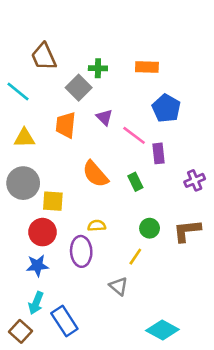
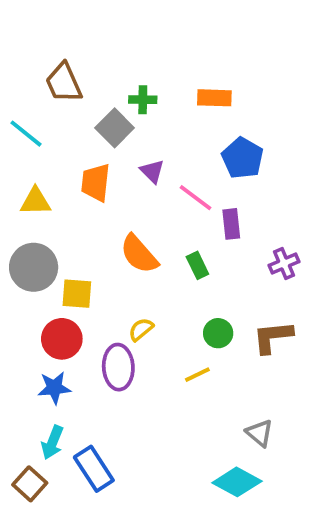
yellow semicircle: (97, 226) -> (141, 329), turned -36
yellow line: (135, 257) -> (197, 375), turned 30
gray triangle: (119, 286) -> (260, 433), moved

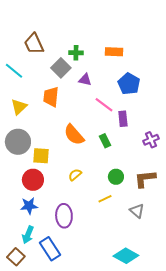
purple triangle: (152, 171) -> (85, 80), moved, turned -32
yellow triangle: (35, 201) -> (19, 107), turned -42
purple ellipse: (118, 367) -> (64, 216), moved
gray triangle: (260, 433) -> (137, 211), moved

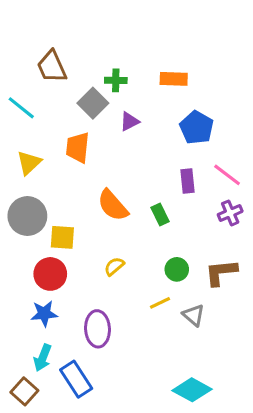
purple triangle: (85, 80) -> (130, 122), turned -40
pink line: (104, 105) -> (227, 175), moved
gray triangle: (137, 211) -> (194, 315), moved

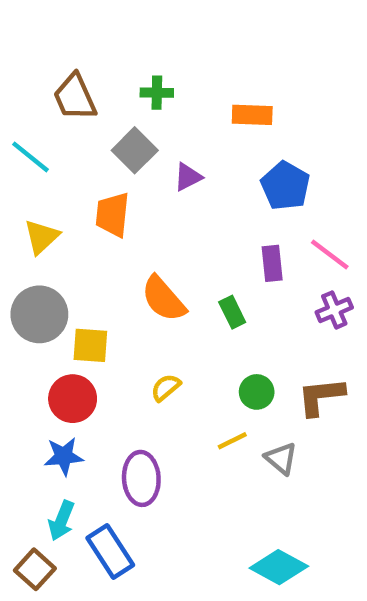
green cross: (116, 80) -> (157, 93), moved

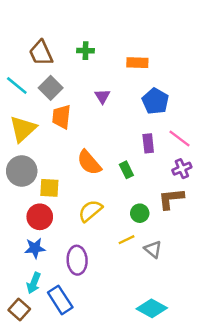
gray square: (135, 150) -> (51, 88), moved
purple triangle: (188, 177) -> (102, 96), turned -35
yellow triangle: (42, 237) -> (23, 129), size x1.4
yellow semicircle: (166, 388) -> (90, 211), size x1.5
brown L-shape: (321, 396) -> (171, 199), moved

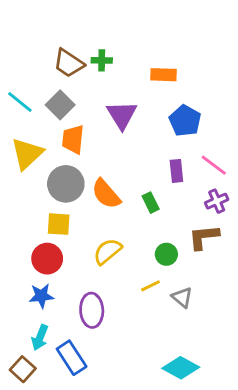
brown trapezoid: (41, 53) -> (69, 63), moved, turned -32
purple triangle: (102, 96) -> (122, 115), size x1.6
gray circle: (22, 171) -> (66, 184), moved

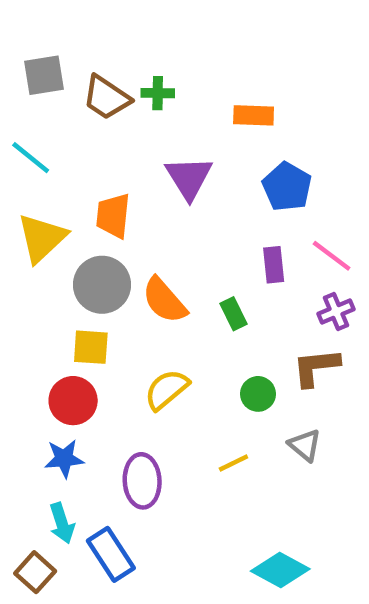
gray square: (60, 105) -> (44, 75), moved, turned 36
yellow line: (151, 286) -> (233, 463), moved
gray triangle: (182, 297) -> (305, 445), moved
cyan arrow: (40, 338) -> (62, 523), turned -40

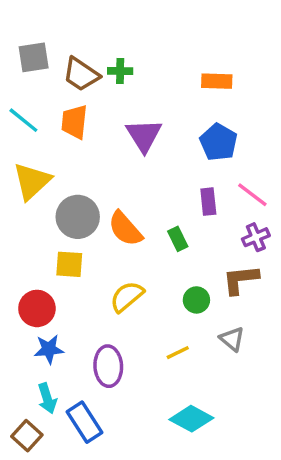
orange rectangle: (254, 115) -> (217, 81), moved
orange trapezoid: (113, 216) -> (74, 122), moved
red circle: (73, 401) -> (37, 308), moved
cyan diamond: (280, 570) -> (191, 419), moved

